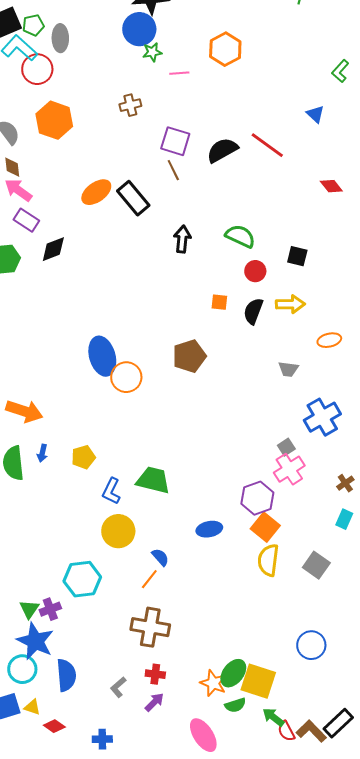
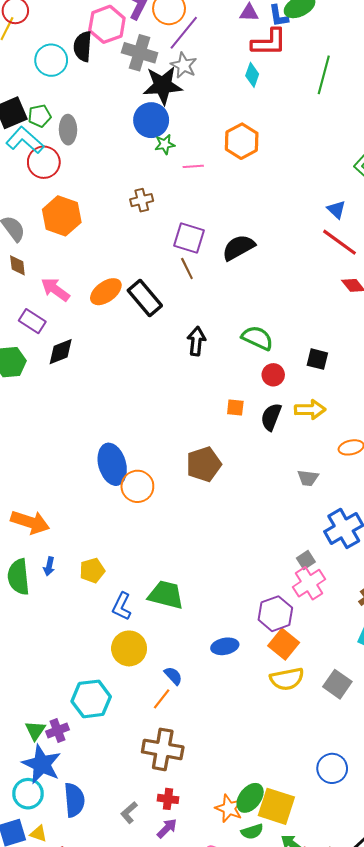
red line: (267, 145) -> (340, 242), moved
pink arrow: (18, 190) -> (55, 290), moved
yellow semicircle: (268, 560) -> (287, 679), turned -108

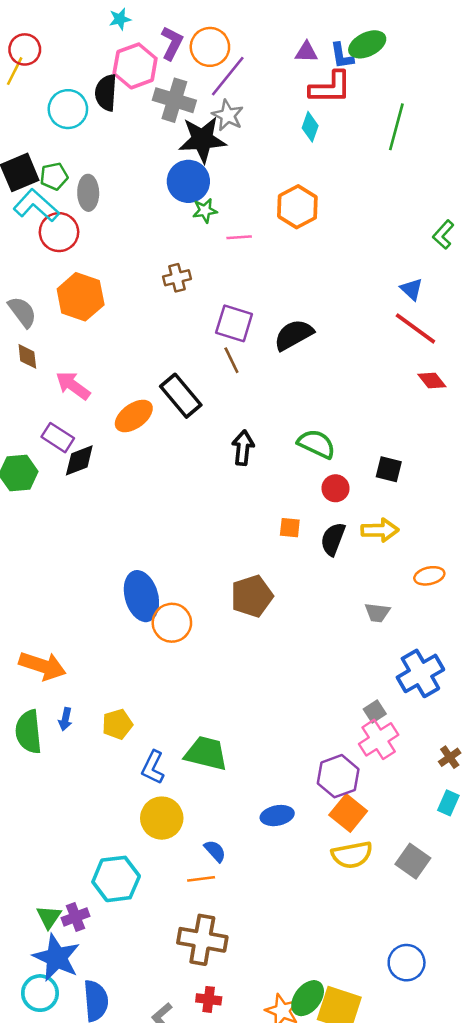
orange ellipse: (106, 292) -> (134, 416), moved
purple rectangle: (32, 321) -> (58, 438), moved
orange line: (162, 699) -> (201, 879), turned 45

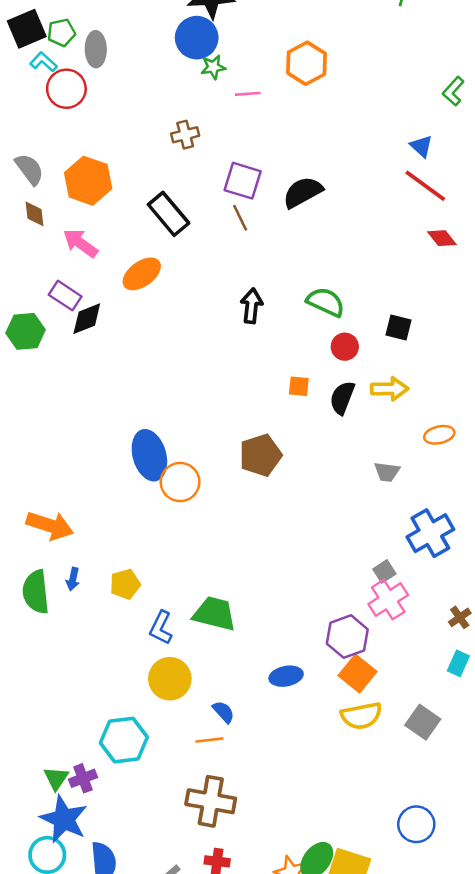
cyan L-shape: (36, 205) -> (43, 62), size x0.6
orange hexagon: (81, 297) -> (88, 181), moved
black rectangle: (181, 396) -> (169, 214), moved

